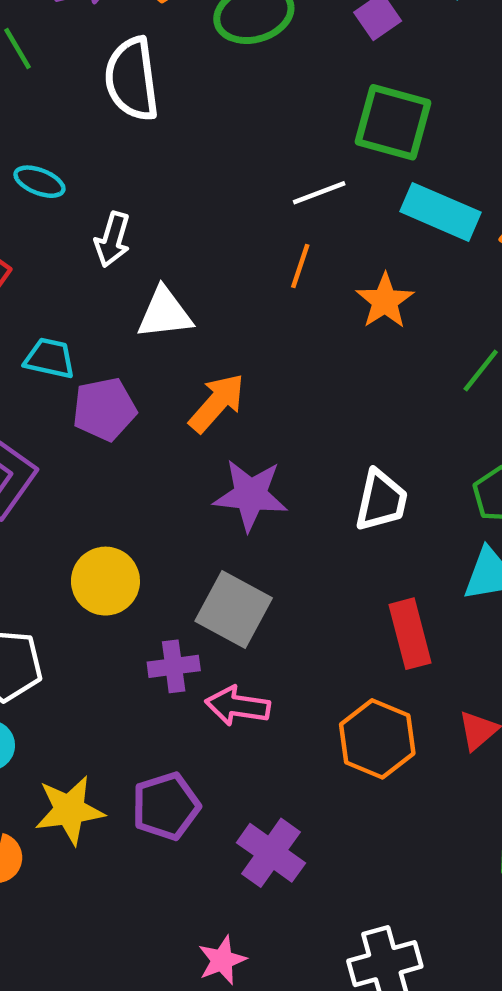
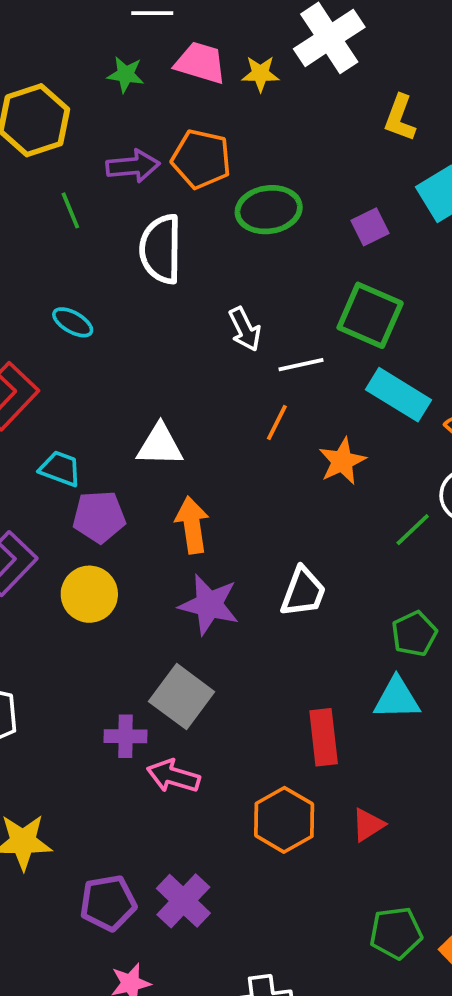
white arrow: (112, 239) -> (245, 329), moved, turned -51
orange arrow: (217, 403) -> (192, 525), turned -58
white trapezoid: (381, 500) -> (303, 592), moved
yellow circle: (105, 581) -> (89, 594), moved
purple pentagon: (166, 806) -> (108, 903), moved

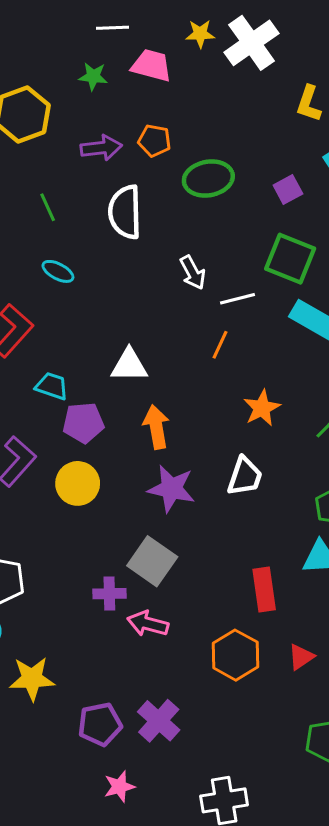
yellow star: (260, 74) -> (200, 34), moved
orange pentagon: (201, 159) -> (154, 141), size x0.7
green line: (70, 210) -> (48, 207), moved
orange star: (342, 461) -> (262, 408), moved

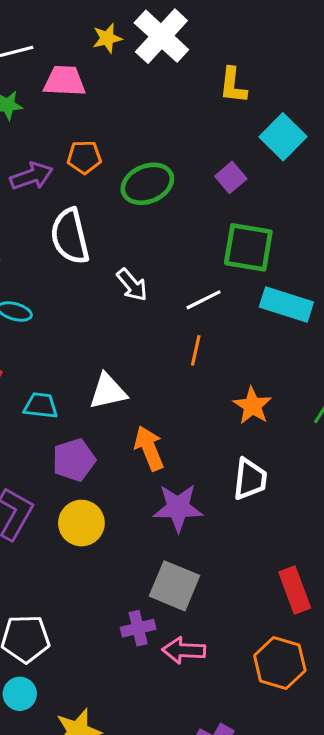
white arrow: (193, 272) -> (132, 285), moved
cyan trapezoid: (52, 386) -> (41, 406), moved

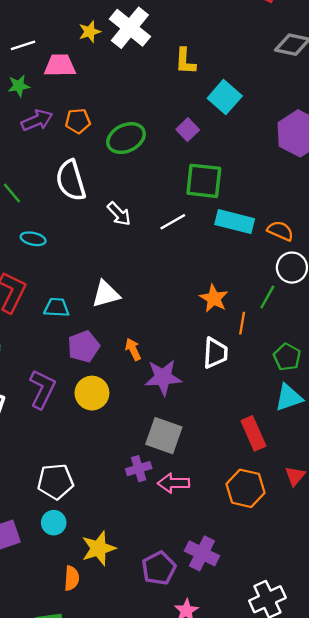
purple arrow: (32, 176) -> (37, 120), moved
orange line: (196, 350) -> (242, 323), moved
orange arrow: (149, 448) -> (133, 349), moved, size x0.7

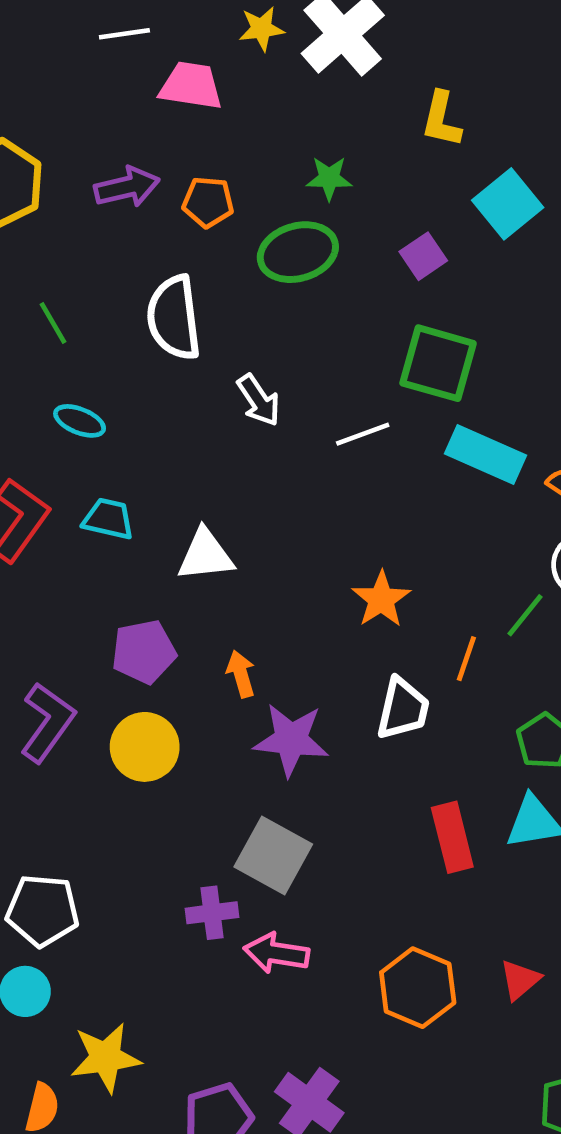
green star: (19, 86) -> (329, 178), moved
orange star: (214, 298) -> (381, 599), moved
cyan trapezoid: (57, 307) -> (108, 519), moved
red rectangle: (253, 433) -> (452, 837), moved

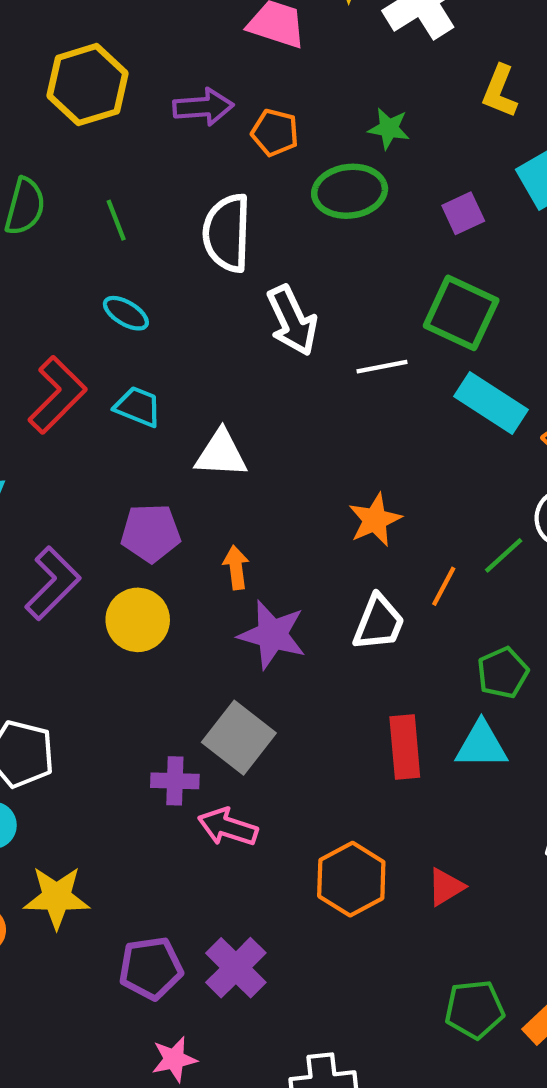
white arrow: (259, 400) -> (292, 320), size x1.4

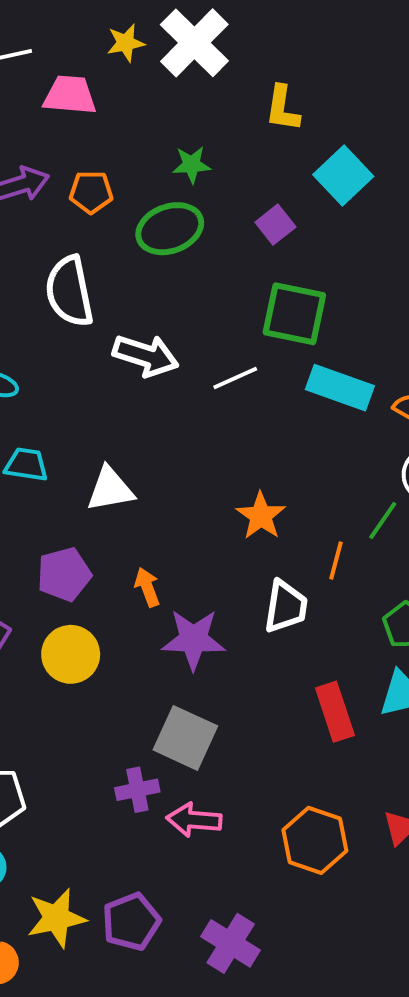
white arrow: (292, 320) -> (146, 356), turned -34
purple pentagon: (151, 968) -> (131, 922), moved

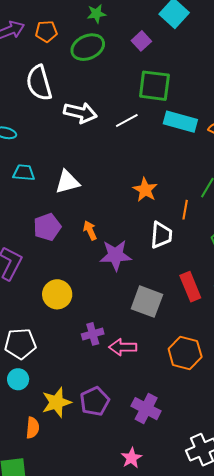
yellow circle: (71, 654) -> (57, 294), moved
gray square: (185, 738) -> (147, 302), moved

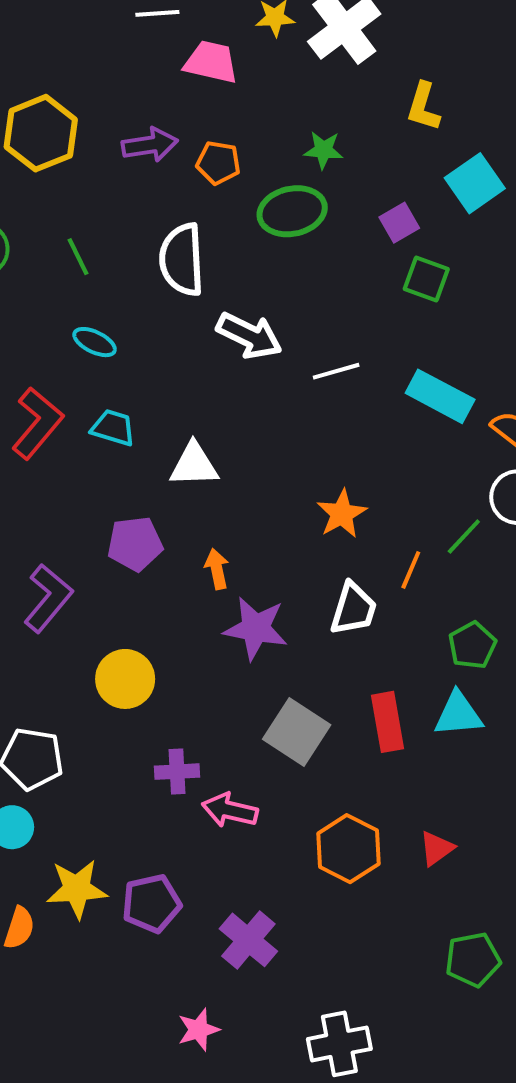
green square: (154, 86) -> (426, 279), moved, size x0.7

